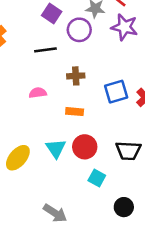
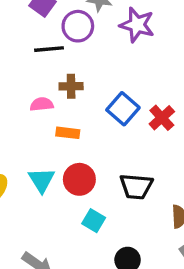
black line: (45, 50) -> (49, 49), moved
blue square: (116, 92) -> (123, 109), turned -35
pink semicircle: (38, 93) -> (42, 104), moved

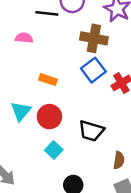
brown cross: (71, 86) -> (94, 38), moved, size x1.5
pink semicircle: (42, 104) -> (24, 38), moved

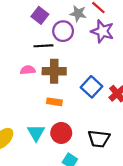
brown cross: (94, 38) -> (54, 71), moved

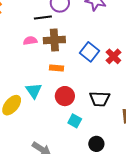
cyan triangle: (36, 133) -> (34, 91), moved

